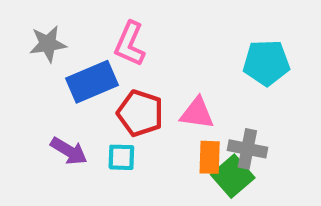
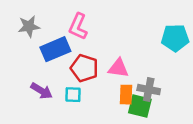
cyan pentagon: (266, 63) -> (175, 38), moved
green square: (233, 176) -> (140, 106), turned -35

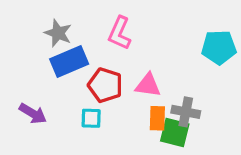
gray star: (29, 26) -> (58, 33), moved, turned 30
pink L-shape: (78, 26) -> (120, 33), moved
purple arrow: (41, 91) -> (33, 114), moved

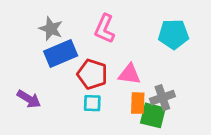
cyan pentagon: (219, 47) -> (173, 34), moved
gray cross: (186, 112) -> (162, 98), turned -30
cyan square: (91, 118) -> (92, 103), moved

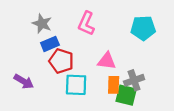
blue rectangle: (61, 54) -> (50, 44), size x0.7
red pentagon: (92, 74) -> (61, 61), moved
cyan square: (92, 103) -> (76, 85), size x1.5

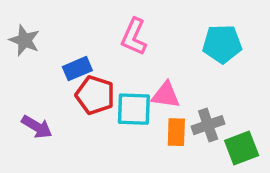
gray star: (42, 23) -> (24, 40), moved
cyan square: (76, 85) -> (134, 109), moved
green square: (126, 95) -> (242, 148), moved, turned -35

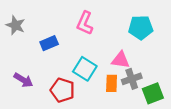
red pentagon: (95, 95) -> (62, 90), moved
pink triangle: (166, 95) -> (121, 60), moved
cyan square: (134, 109) -> (85, 69), turned 30

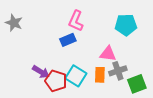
blue rectangle: (49, 43) -> (68, 40), moved
cyan square: (85, 69) -> (76, 76), moved
purple arrow: (23, 80) -> (41, 72), moved

